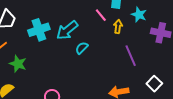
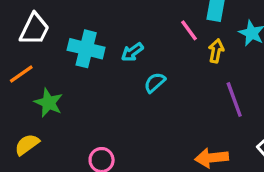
cyan cross: (39, 30) -> (86, 49), turned 30
cyan arrow: (67, 30) -> (132, 52), size x0.6

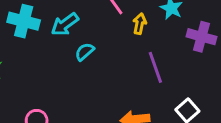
cyan arrow: (132, 52) -> (65, 24), size x1.4

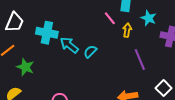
cyan arrow: (65, 24) -> (69, 45), moved, turned 78

